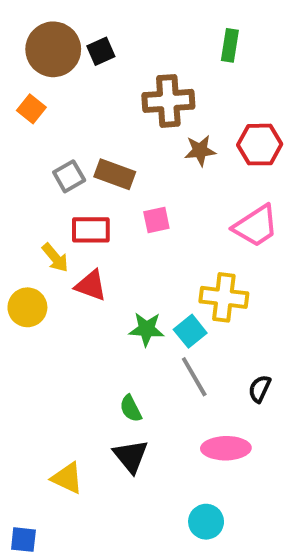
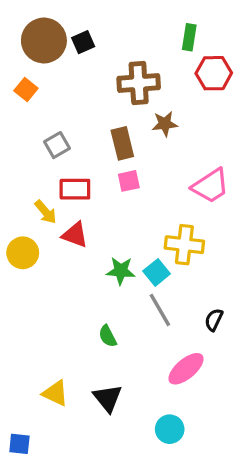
red hexagon: (260, 145) -> (214, 73), moved
brown rectangle: (115, 174) -> (122, 143), moved, turned 56
pink ellipse: (226, 448) -> (186, 369), turned -39
black triangle: (131, 456) -> (108, 398), moved

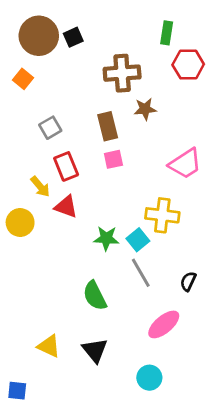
red rectangle: (75, 189) -> (66, 166), turned 68
green semicircle: (108, 336) -> (95, 296), size x1.5

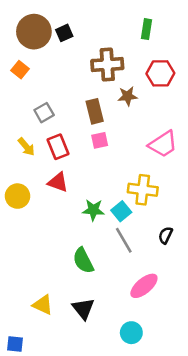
red hexagon: (188, 64) -> (160, 73), moved
yellow arrow: (40, 187) -> (26, 147), moved
black semicircle: (188, 281) -> (165, 235), moved

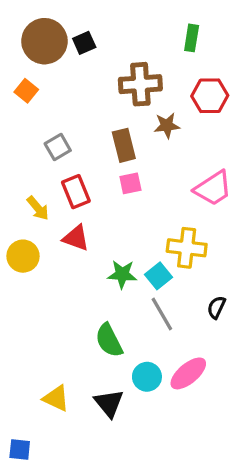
yellow arrow: (26, 147) -> (38, 208), moved
cyan circle: (131, 333) -> (147, 377), moved

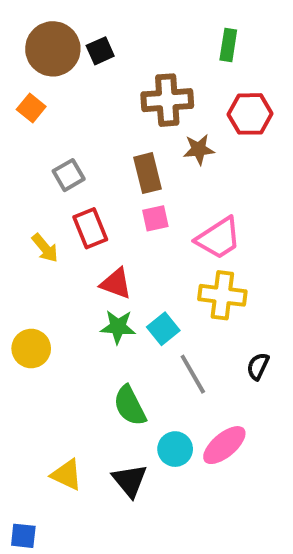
pink trapezoid: (213, 188) -> (218, 238), moved
red triangle: (76, 238) -> (116, 283), moved
yellow circle: (23, 256) -> (31, 348), moved
green star: (122, 274) -> (118, 327), moved
cyan square: (159, 276) -> (163, 329), moved

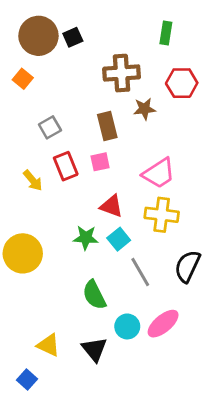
pink square: (155, 218) -> (100, 162), moved
red triangle: (116, 283) -> (112, 206), moved
yellow circle: (31, 348) -> (23, 253), size x1.4
black semicircle: (258, 366) -> (187, 266), size x1.6
blue square: (23, 536) -> (27, 379), moved, turned 36

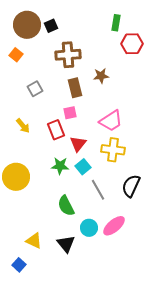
brown cross: (122, 73) -> (68, 55), moved
red hexagon: (182, 83) -> (132, 44), moved
red rectangle: (66, 166) -> (56, 130), moved
red triangle: (112, 206) -> (78, 144), turned 48

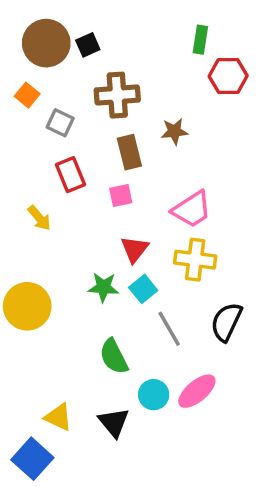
gray square: (35, 89) -> (60, 123), moved, turned -35
red rectangle: (56, 130) -> (70, 175), moved
blue square: (19, 265) -> (32, 459), size x1.6

